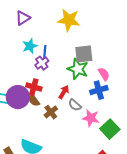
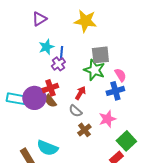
red cross: (34, 87) -> (50, 88), turned -35
gray semicircle: (75, 105) -> (75, 111), moved
brown cross: (51, 112) -> (84, 130), moved
pink star: (91, 118) -> (107, 119), turned -30
green square: (110, 129) -> (126, 141), moved

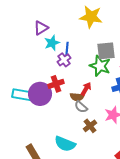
purple triangle: (39, 19) -> (41, 28), moved
brown semicircle: (50, 101) -> (77, 97), moved, turned -48
cyan semicircle: (47, 148) -> (65, 144), moved

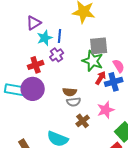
blue line: (67, 49) -> (60, 36), moved
red cross: (56, 84) -> (36, 65), moved
red arrow: (86, 89) -> (101, 78), moved
gray semicircle: (81, 107) -> (74, 102), turned -48

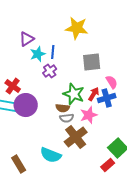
green star: (93, 61) -> (74, 94), moved
red cross: (36, 65) -> (13, 86), moved, turned -35
pink star: (106, 110) -> (89, 115), moved
brown cross: (83, 121) -> (76, 137), size x1.6

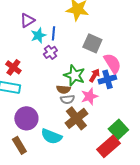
gray square: (92, 62) -> (92, 43), turned 30
pink semicircle: (112, 82) -> (112, 63), size x1.5
purple circle: (26, 105) -> (26, 118), moved
red rectangle: (108, 165) -> (108, 146), size x1.6

